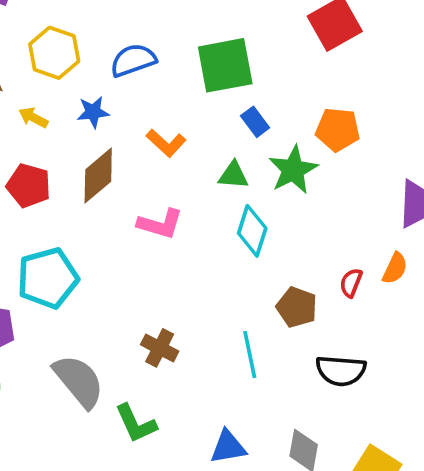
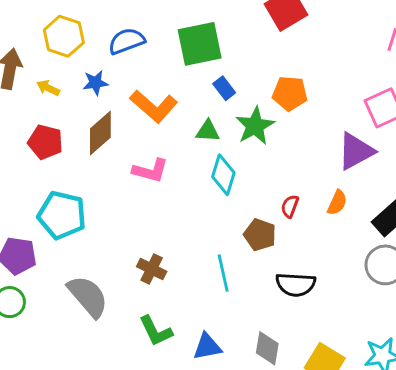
orange L-shape: (166, 143) -> (154, 106), size x1.5
cyan pentagon: (48, 278) -> (62, 215), turned 30
red semicircle: (351, 283) -> (290, 206), moved
green L-shape: (136, 423) -> (156, 331), moved

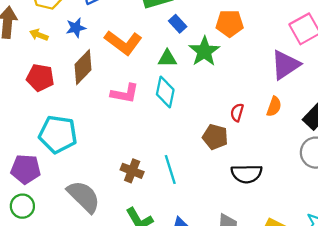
cyan diamond: (223, 175) -> (165, 92), moved
cyan line: (223, 273) -> (170, 169), moved

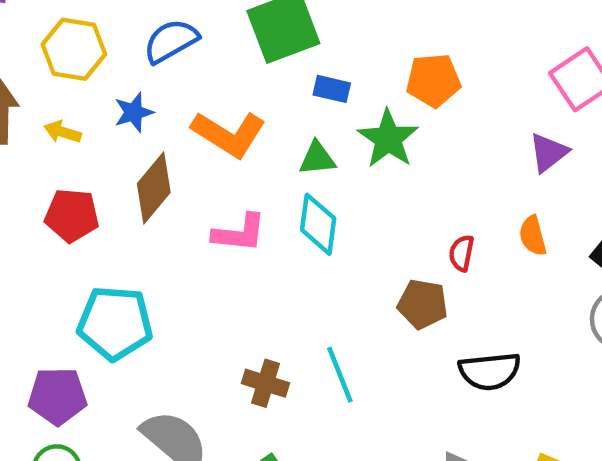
blue rectangle: (178, 24) -> (332, 89), turned -30
purple triangle: (285, 65) -> (549, 153), size x0.7
orange semicircle: (274, 106) -> (533, 236), turned 150

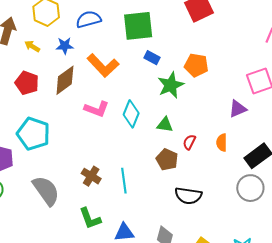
green triangle: (317, 158) -> (165, 125), moved

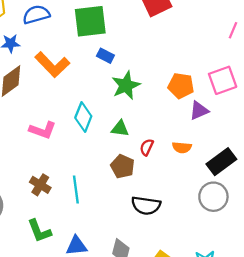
orange pentagon: (196, 65) -> (181, 86), moved
pink L-shape: (97, 109) -> (43, 130), moved
orange semicircle: (222, 143) -> (182, 147), turned -84

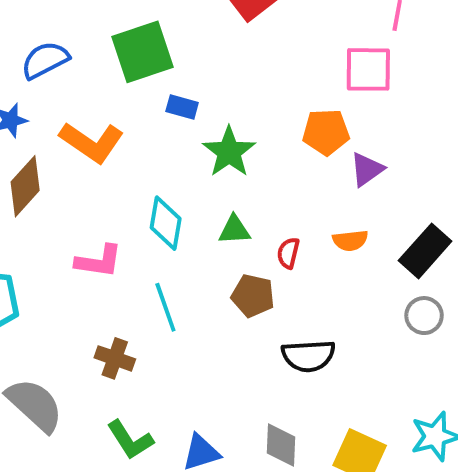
pink square: (223, 80) -> (368, 69), moved, turned 32
cyan line: (76, 190) -> (165, 307), moved
gray circle: (213, 197) -> (424, 316), size x0.7

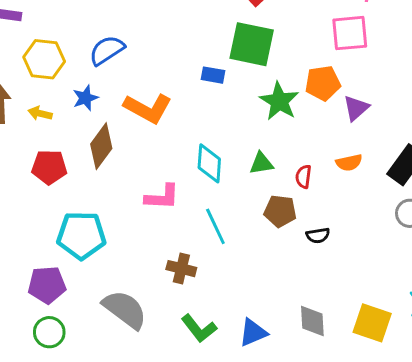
green square: (143, 52) -> (252, 44), moved, turned 36
green star: (229, 152) -> (279, 101), moved
black semicircle: (308, 356) -> (318, 235), moved, size x0.6

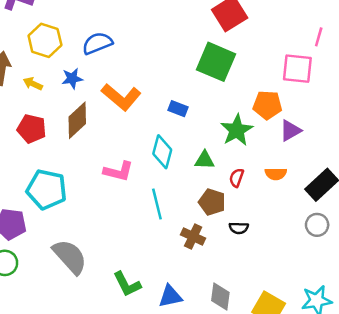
blue rectangle: (213, 75) -> (178, 109), moved
green star: (279, 101) -> (237, 130), moved
brown cross: (181, 269) -> (193, 236), moved

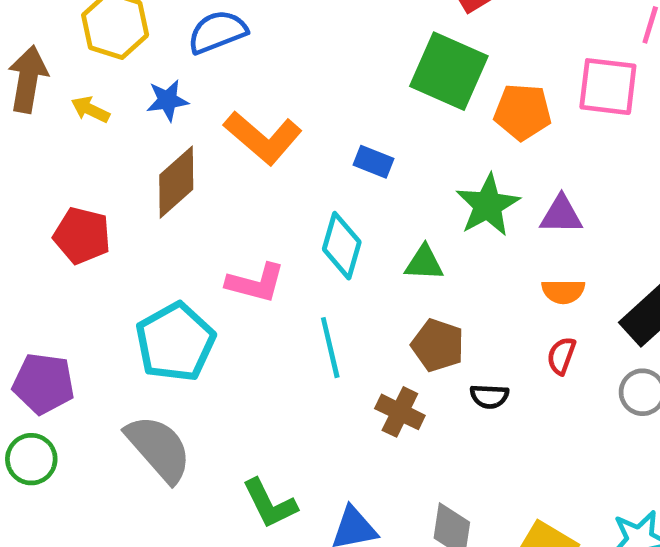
orange pentagon: (267, 105) -> (523, 112), moved
red pentagon: (32, 129) -> (82, 236), moved
purple triangle: (290, 131) -> (561, 215), moved, turned 30
red semicircle: (237, 178) -> (561, 356), moved
cyan pentagon: (47, 189) -> (175, 342), moved, turned 30

